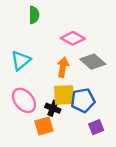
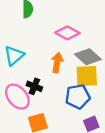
yellow square: (64, 95) -> (87, 76), moved
black cross: (53, 108) -> (34, 86), moved

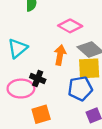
pink ellipse: (17, 97) -> (21, 89), turned -50

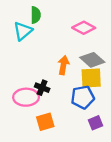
pink diamond: (70, 26) -> (84, 28), moved
cyan triangle: (18, 48) -> (23, 31), moved

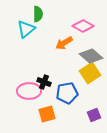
orange arrow: (63, 65) -> (64, 43), moved, turned -132
yellow square: (91, 78) -> (90, 73), turned -30
blue pentagon: (83, 97) -> (67, 93), moved

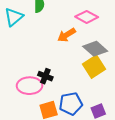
cyan triangle: (26, 29) -> (14, 17), moved
blue pentagon: (67, 93) -> (71, 104), moved

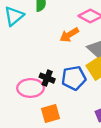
blue pentagon: (71, 104) -> (74, 78), moved

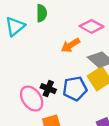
pink ellipse: (31, 88) -> (32, 99), turned 55

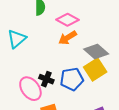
cyan triangle: (15, 26) -> (17, 39), moved
pink diamond: (92, 26) -> (68, 20), moved

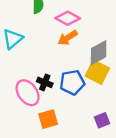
gray diamond: (96, 52) -> (99, 53), turned -70
yellow square: (95, 70) -> (97, 72), turned -30

